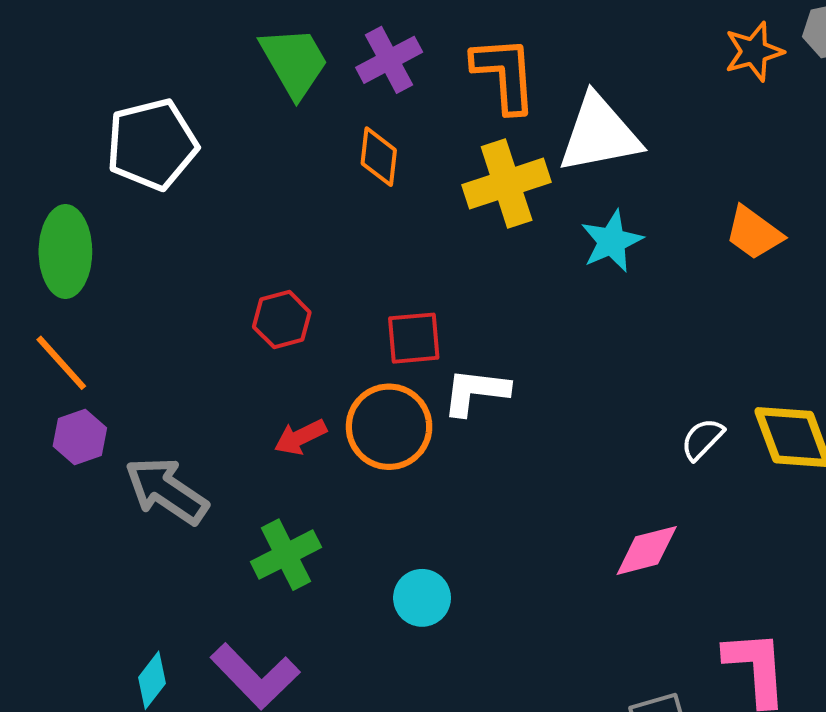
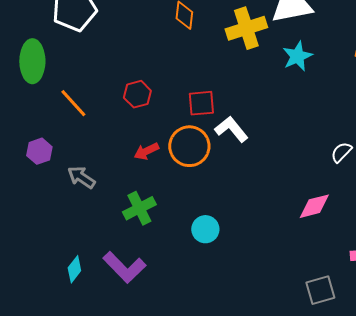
orange line: (61, 363) -> (73, 103), moved
white L-shape: (476, 392) -> (231, 129), turned 44
gray arrow: (166, 491) -> (81, 177), size x0.7

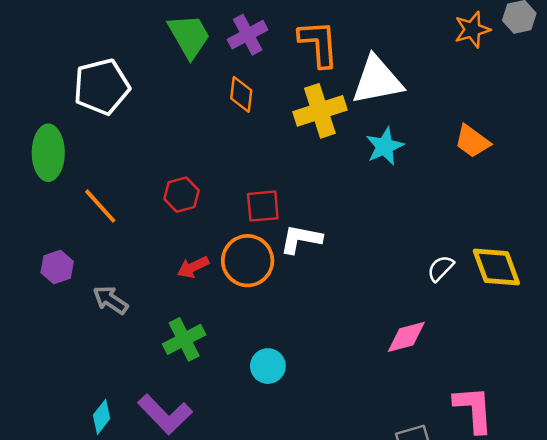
white L-shape: (231, 129) -> (301, 239), turned -40

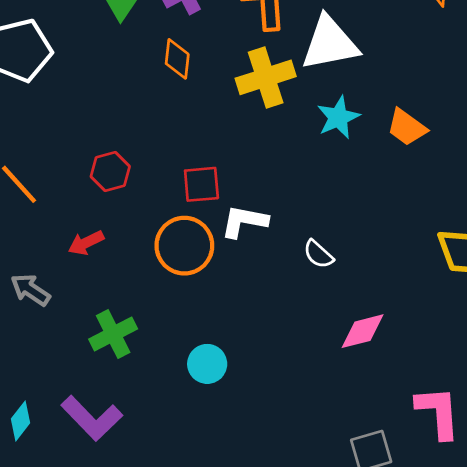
orange trapezoid: (472, 141) -> (407, 127), moved
red arrow: (193, 267) -> (86, 243), moved
white semicircle: (441, 268) -> (318, 254), moved, turned -92

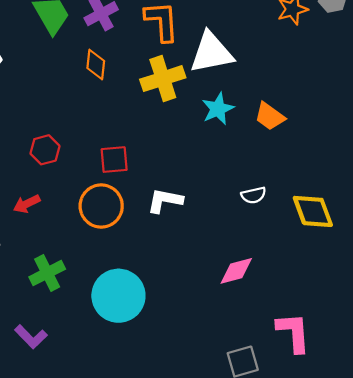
white L-shape: (244, 221) -> (165, 201), moved
white semicircle: (318, 254) -> (254, 195), moved, turned -55
cyan circle: (207, 364) -> (118, 296), size x1.8
purple L-shape: (92, 418) -> (31, 337), size x0.7

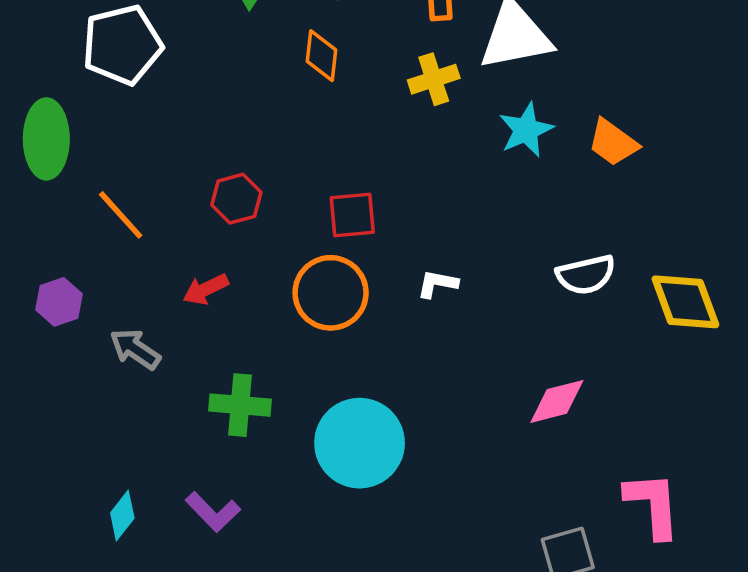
yellow cross: (163, 79) -> (434, 79), size x0.7
white semicircle: (254, 195) -> (586, 275), size x1.4
white L-shape: (165, 201) -> (437, 284), size x0.7
green cross: (47, 273) -> (240, 405), turned 32

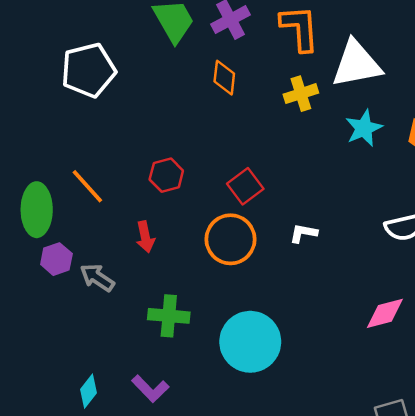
green ellipse: (46, 139) -> (37, 210), moved
red square: (352, 215) -> (245, 186), turned -32
red arrow: (206, 289) -> (145, 237), turned -76
purple hexagon: (59, 302) -> (56, 259), moved

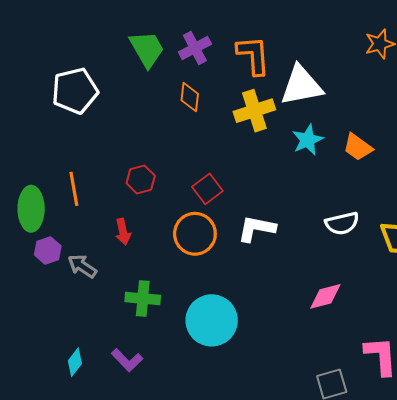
yellow cross: (301, 94) -> (254, 111), size x1.4
orange line: (87, 186) -> (74, 189), turned 32
white L-shape: (303, 233) -> (256, 229), size x1.6

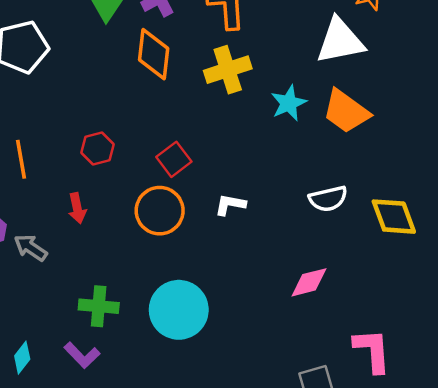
white triangle: (301, 86) -> (340, 41), moved
orange diamond: (190, 97) -> (154, 54), size x1.5
orange trapezoid: (358, 147) -> (346, 111), size x1.4
white L-shape: (256, 229) -> (230, 205), size x0.7
green cross: (143, 298) -> (99, 306), moved

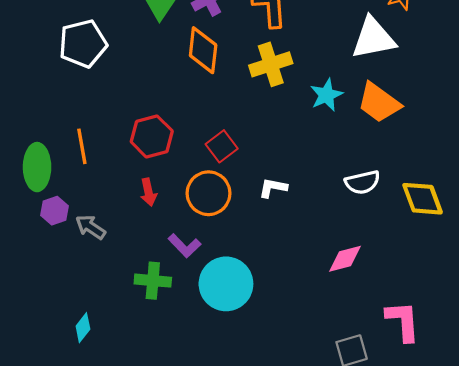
red hexagon: (97, 148) -> (152, 136), size x1.4
red arrow: (77, 208) -> (148, 192), moved
purple L-shape: (82, 355) -> (184, 246), moved

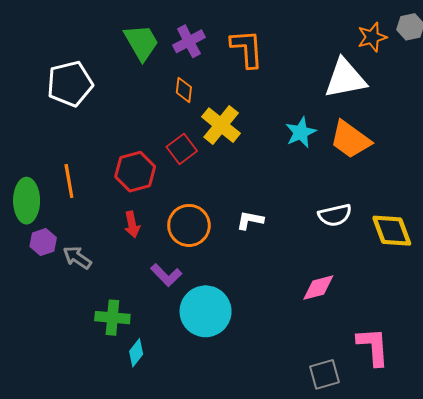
orange diamond: (203, 50) -> (184, 90), size x0.6
yellow cross: (271, 64) -> (221, 125), moved, turned -33
red square: (222, 146) -> (182, 149), moved
green cross: (153, 281) -> (112, 318), moved
cyan diamond: (83, 328) -> (136, 353), moved

